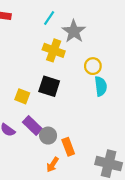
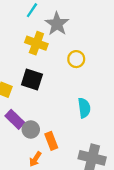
cyan semicircle: (101, 86) -> (84, 108), moved

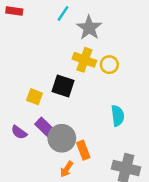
yellow cross: (36, 43) -> (84, 60), moved
gray circle: (31, 130) -> (62, 138), size x1.5

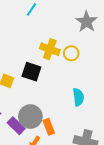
gray star: (89, 28) -> (86, 22), moved
purple rectangle: (45, 128) -> (16, 126), moved

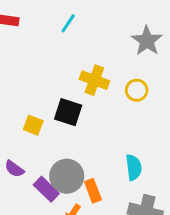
yellow circle: (71, 53) -> (137, 90), moved
cyan semicircle: (78, 97) -> (134, 167), moved

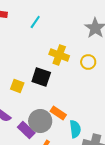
cyan line: (68, 23) -> (35, 22), moved
cyan semicircle: (134, 167) -> (75, 129), moved
orange rectangle: (93, 191) -> (58, 113), moved, turned -35

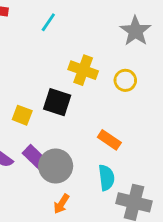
orange rectangle: (58, 113) -> (109, 140), moved
purple rectangle: (26, 130) -> (35, 157), moved

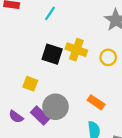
black square: (57, 102) -> (52, 54), moved
gray circle: (56, 166) -> (55, 107), moved

